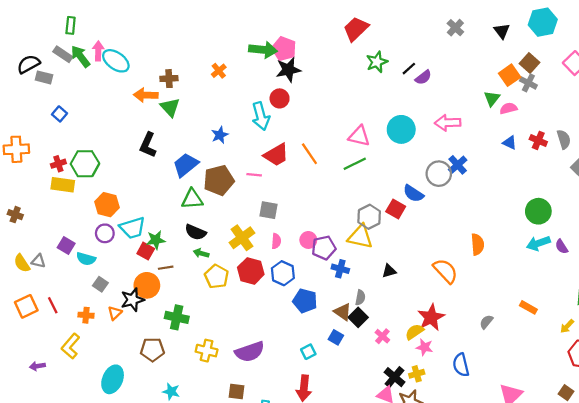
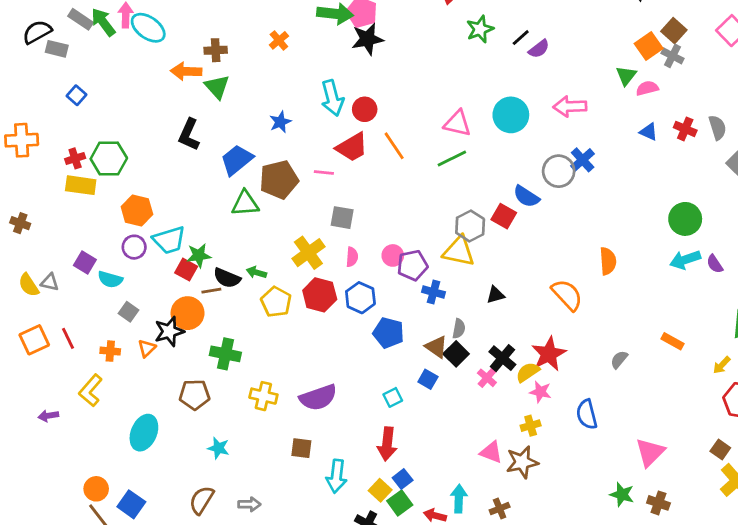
red circle: (280, 98) -> (365, 109), moved
black semicircle: (195, 232) -> (227, 278), moved
black cross: (395, 377) -> (502, 358), moved

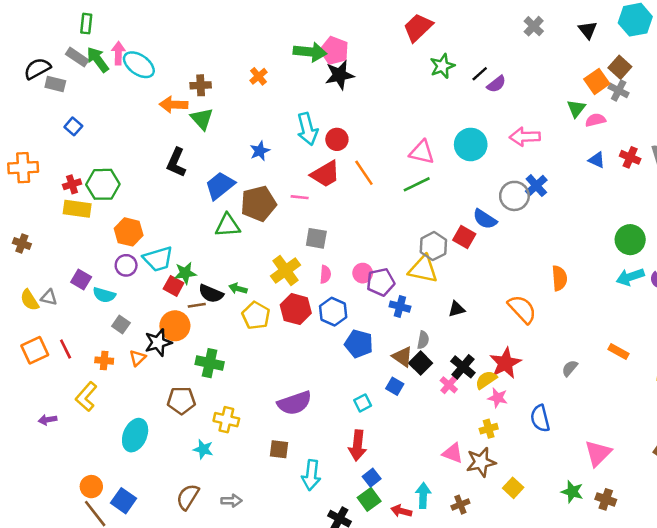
yellow cross: (263, 396) -> (226, 420), moved
yellow square: (380, 490) -> (513, 488), moved

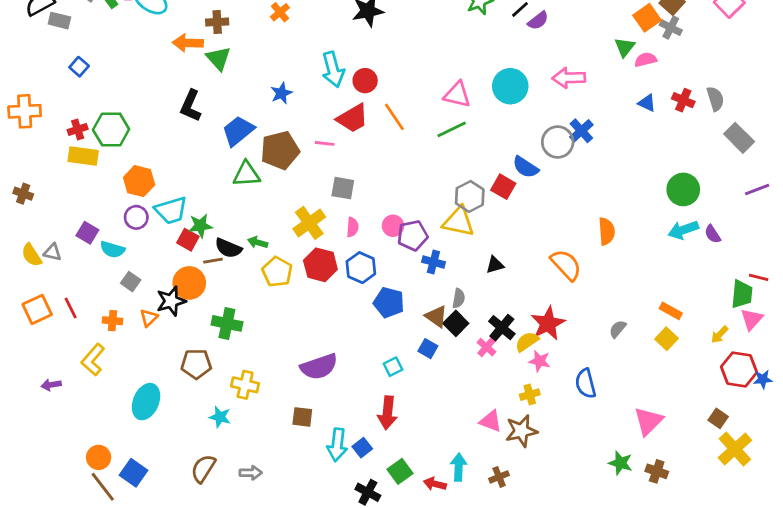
blue square: (372, 478) -> (362, 448), moved
yellow square: (513, 488) -> (667, 339), moved

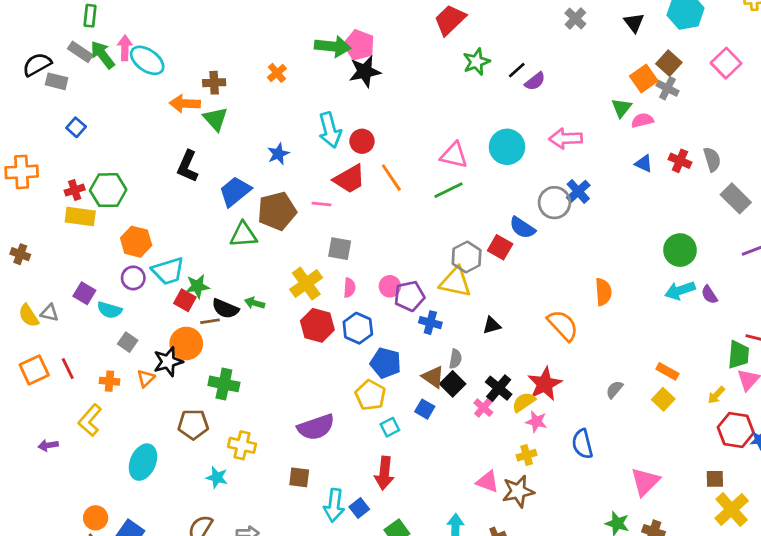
yellow pentagon: (277, 272) -> (370, 395), moved
brown square: (718, 418) -> (715, 479), turned -36

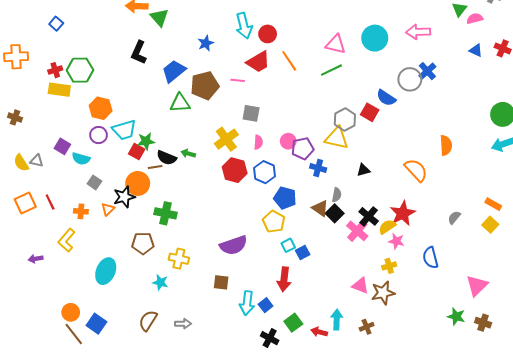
pink cross: (483, 408) -> (357, 231), size x1.5
blue square: (425, 409) -> (303, 253), moved, turned 32

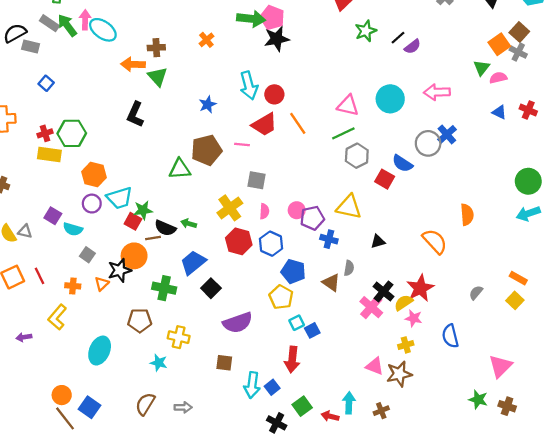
blue trapezoid: (174, 71) -> (193, 263), moved
gray hexagon: (345, 120) -> (357, 156), moved
black square: (335, 213) -> (211, 288), moved

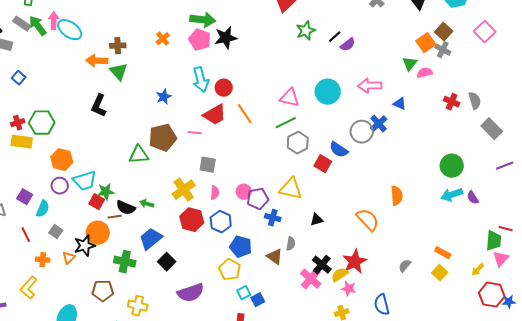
pink pentagon: (272, 18) -> (200, 40), moved
blue triangle: (499, 112) -> (400, 104), moved
cyan semicircle: (73, 229) -> (43, 209), turned -84
red line: (39, 276) -> (26, 235), moved

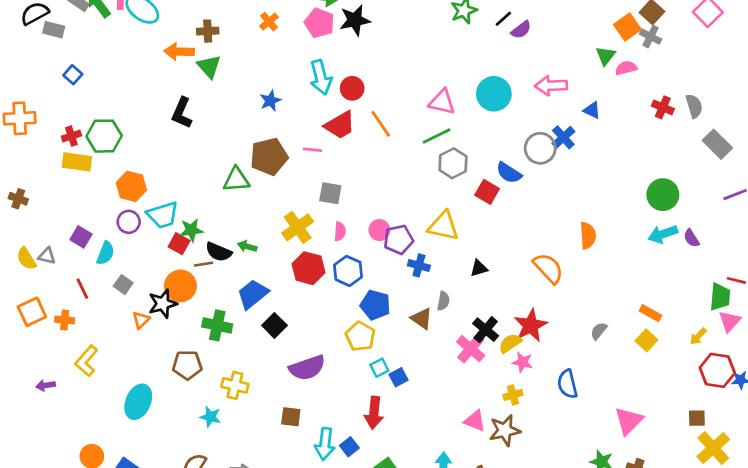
orange cross: (43, 260) -> (65, 320), moved

